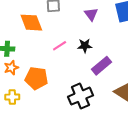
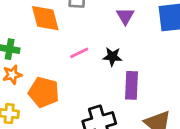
purple rectangle: (101, 66) -> (131, 85), turned -54

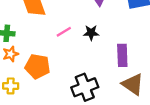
purple rectangle: (131, 85) -> (122, 55), moved

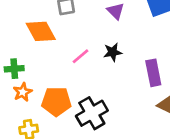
black cross: (85, 87) -> (92, 113), moved

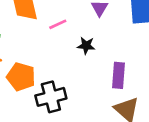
pink line: (81, 56) -> (58, 24), moved

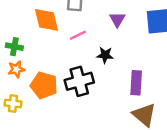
black cross: (51, 97) -> (79, 81), moved

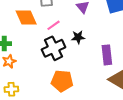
black cross: (79, 81) -> (54, 48), moved
orange pentagon: (44, 85) -> (62, 81), moved

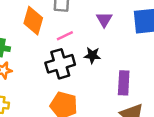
orange diamond: (26, 18) -> (33, 21), turned 30

